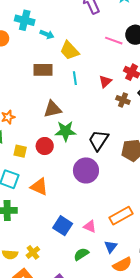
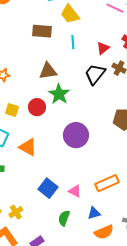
green star: (65, 131) -> (59, 94), turned 30
black trapezoid: (98, 140) -> (95, 74), moved
blue triangle: (111, 247) -> (94, 213), turned 32
green semicircle: (81, 254) -> (64, 218), turned -42

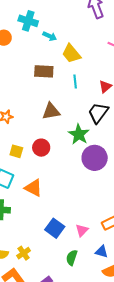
green star: (59, 94) -> (79, 134), moved
purple circle: (76, 135) -> (95, 158), moved
pink triangle: (75, 191) -> (82, 230), turned 48
blue triangle: (94, 213) -> (102, 252), turned 32

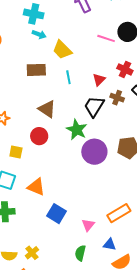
cyan cross: (28, 21) -> (34, 14), moved
brown triangle: (51, 111) -> (47, 109), turned 48
red circle: (41, 148) -> (39, 136), moved
blue square: (55, 228) -> (56, 214), moved

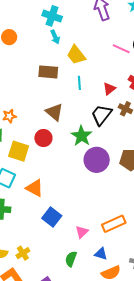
cyan arrow: (39, 34) -> (55, 37), turned 40
yellow square: (16, 152) -> (19, 151), size x1.5

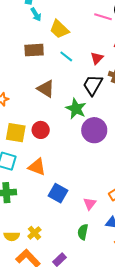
cyan line: (79, 83) -> (66, 56), turned -40
red circle: (43, 138) -> (41, 130), moved

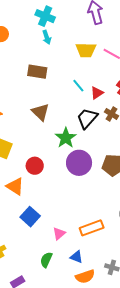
yellow trapezoid: (59, 29) -> (86, 50), moved, turned -55
cyan line: (66, 56) -> (78, 86), moved
red circle: (41, 130) -> (35, 166), moved

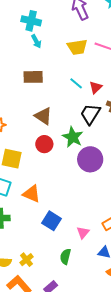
red circle: (35, 166) -> (44, 144), moved
green semicircle: (46, 260) -> (65, 257), moved

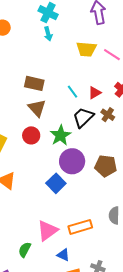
brown rectangle: (33, 77) -> (34, 83), moved
cyan line: (76, 83) -> (73, 92), moved
blue square: (52, 221) -> (56, 183), moved
pink triangle: (83, 233) -> (47, 231), size x1.6

